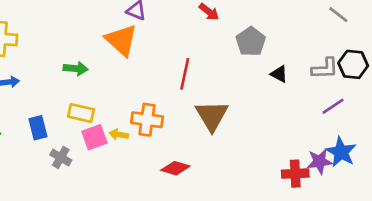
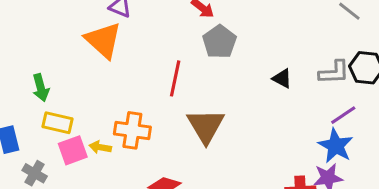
gray pentagon: (251, 42) -> (219, 42), moved
green arrow: (76, 68) -> (41, 88), moved, turned 70
blue star: (341, 152) -> (336, 146), moved

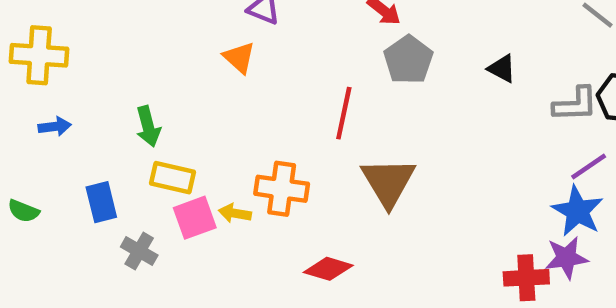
orange triangle: (103, 40) -> (239, 57), size x0.6
black triangle: (282, 78) -> (502, 69), moved

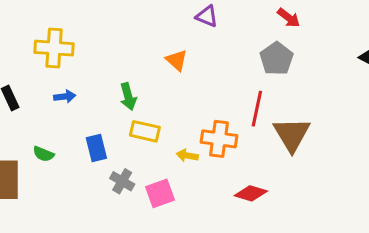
orange triangle: (239, 57) -> (177, 60), moved
gray pentagon: (408, 60) -> (277, 59), moved
red line: (344, 113) -> (257, 109), moved
pink square: (195, 218) -> (160, 193), moved

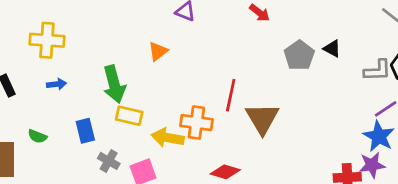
gray pentagon: (277, 59) -> (299, 55), moved
orange triangle: (177, 60) -> (158, 51), turned 40
green arrow: (128, 96) -> (114, 84), size x1.5
yellow arrow: (187, 156) -> (168, 138), size x1.6

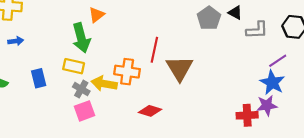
gray L-shape: (377, 70) -> (257, 30), moved
green arrow: (114, 84) -> (81, 38), moved
gray cross: (109, 161) -> (81, 89), moved

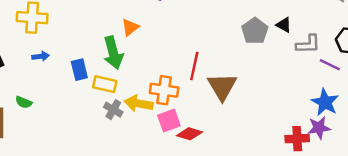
purple line: (278, 61) -> (330, 65), moved, turned 60
blue rectangle: (39, 78) -> (79, 70), moved
pink square: (85, 111) -> (169, 120), moved

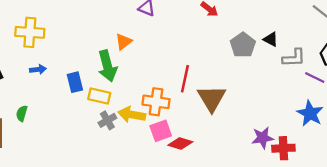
green semicircle: (24, 102) -> (22, 113), turned 84
gray cross: (113, 110) -> (107, 120), turned 30
purple star: (319, 128) -> (263, 138), moved

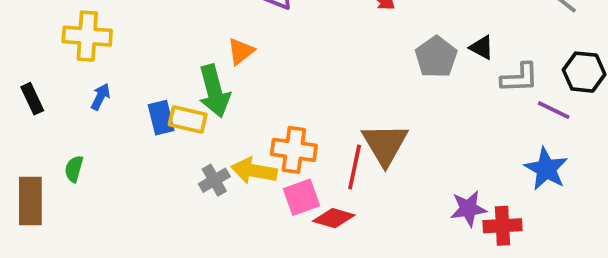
blue arrow: (38, 69) -> (100, 97), turned -56
red line: (185, 79) -> (355, 167), moved
yellow rectangle: (99, 96) -> (188, 120), moved

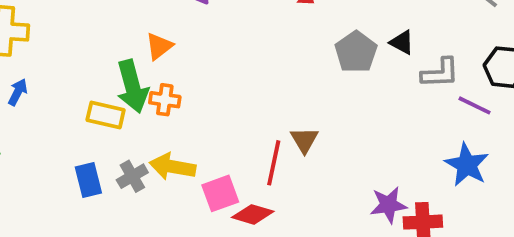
blue rectangle: (161, 118) -> (88, 180), moved
brown triangle: (385, 144) -> (304, 140), size x0.6
orange cross: (294, 150) -> (165, 100), moved, size x0.7

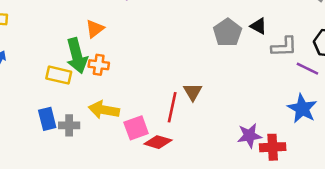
gray cross: (132, 176) -> (69, 125), moved, turned 30

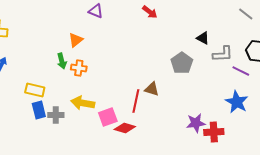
gray pentagon: (228, 33) -> (182, 63), moved
green arrow: (77, 56) -> (62, 61), size x0.6
yellow rectangle: (59, 75) -> (35, 90), moved
brown triangle: (193, 92) -> (152, 89), turned -42

